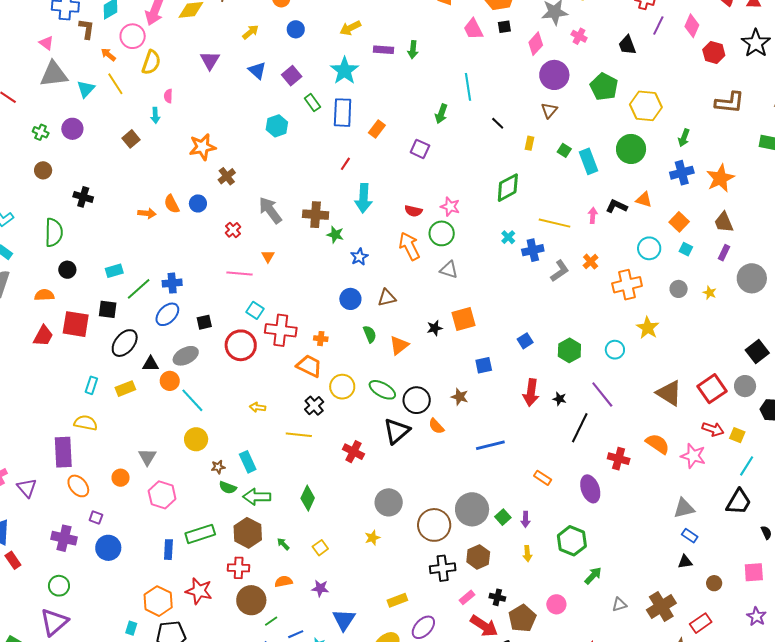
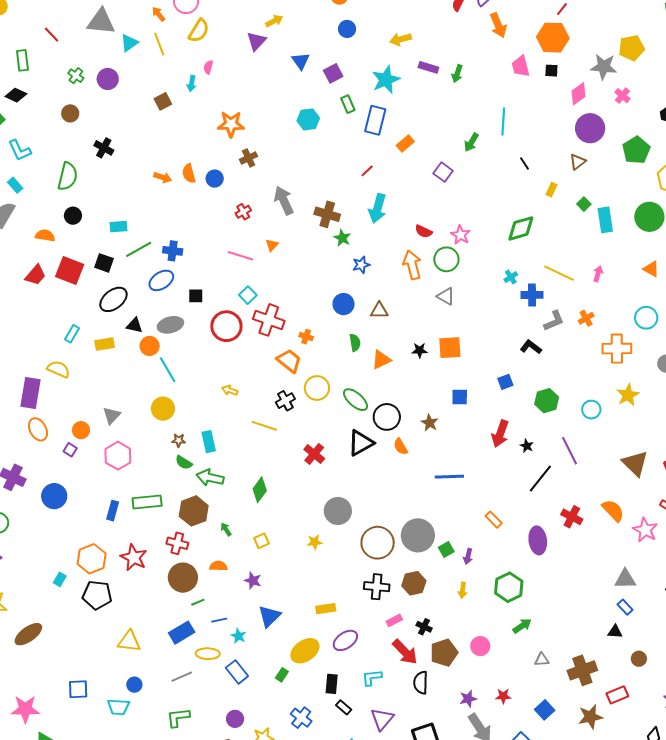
yellow arrow: (251, 32) -> (274, 21), moved
black L-shape: (617, 206) -> (531, 347), moved
purple square: (96, 517) -> (70, 450), moved

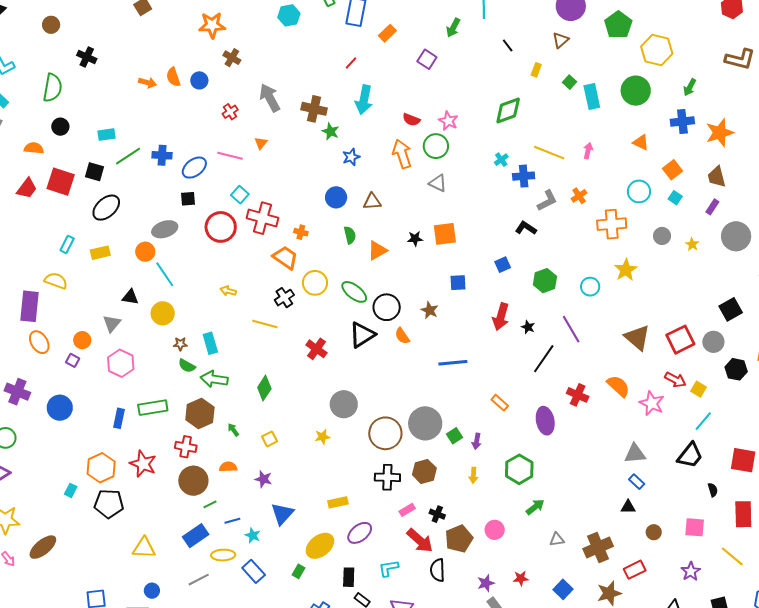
brown cross: (249, 158) -> (232, 58), turned -30
blue ellipse: (161, 280) -> (194, 168), moved
black triangle: (134, 325) -> (130, 297), moved

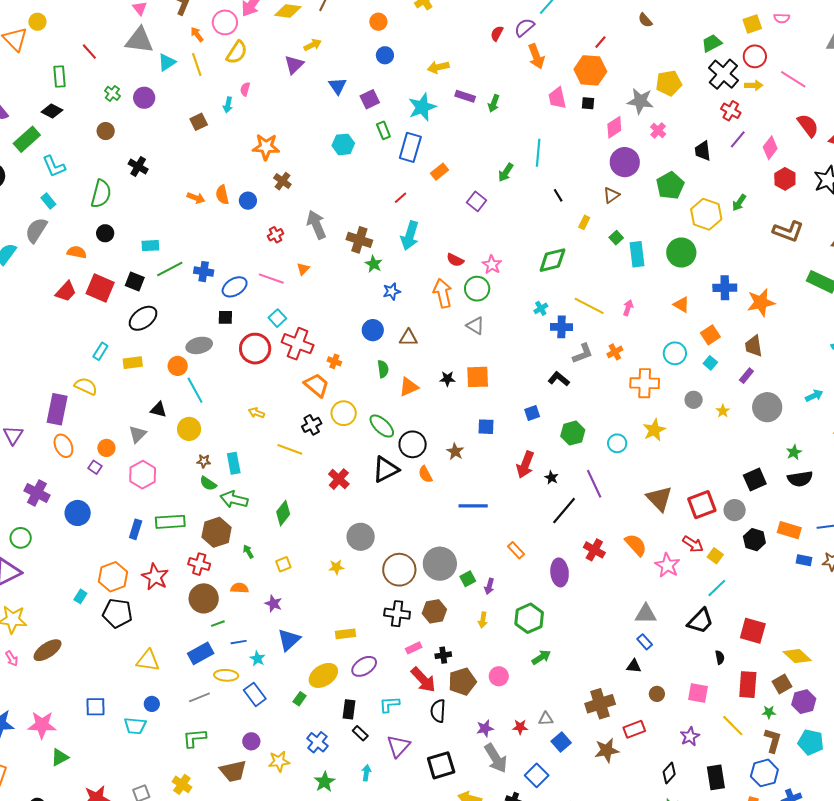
green arrow: (690, 87) -> (739, 203), moved
black cross: (437, 514) -> (443, 655), turned -35
gray triangle: (557, 539) -> (546, 719), moved

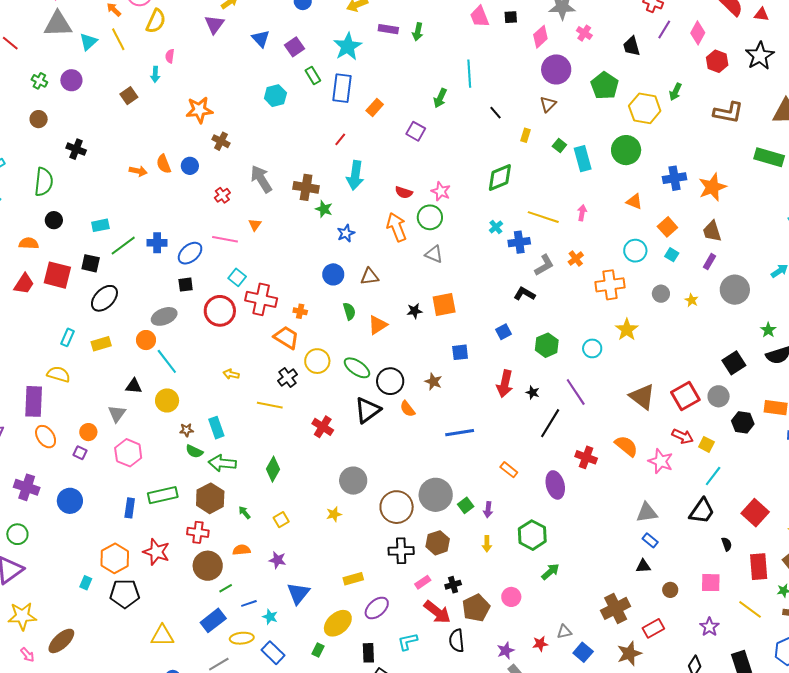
red square: (753, 631) -> (755, 513), turned 36

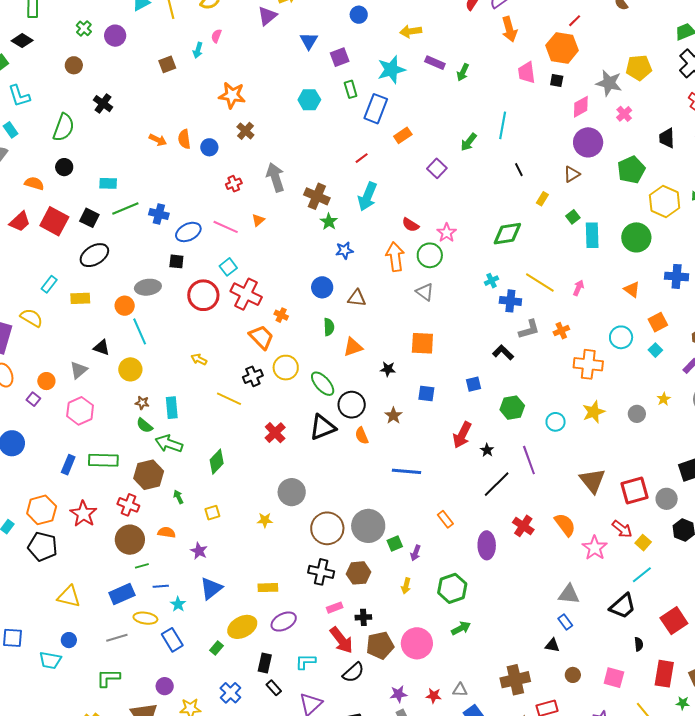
gray circle: (661, 294) -> (637, 414), moved
black star: (415, 311) -> (388, 369), moved
pink circle: (511, 597) -> (417, 643), size x1.6
black semicircle: (457, 641) -> (353, 672), turned -140

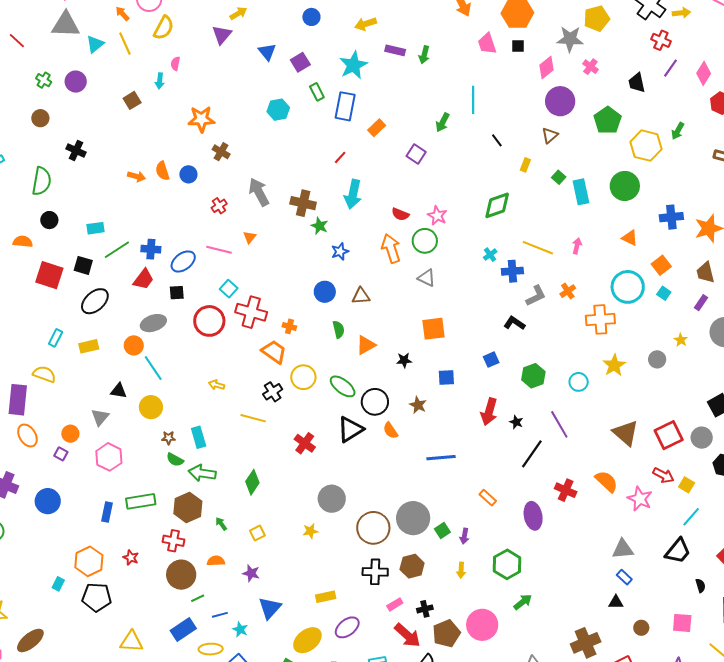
red trapezoid: (20, 222) -> (143, 279), moved
cyan circle: (621, 337) -> (628, 287), size x1.4
red star: (83, 514) -> (131, 558), size x0.6

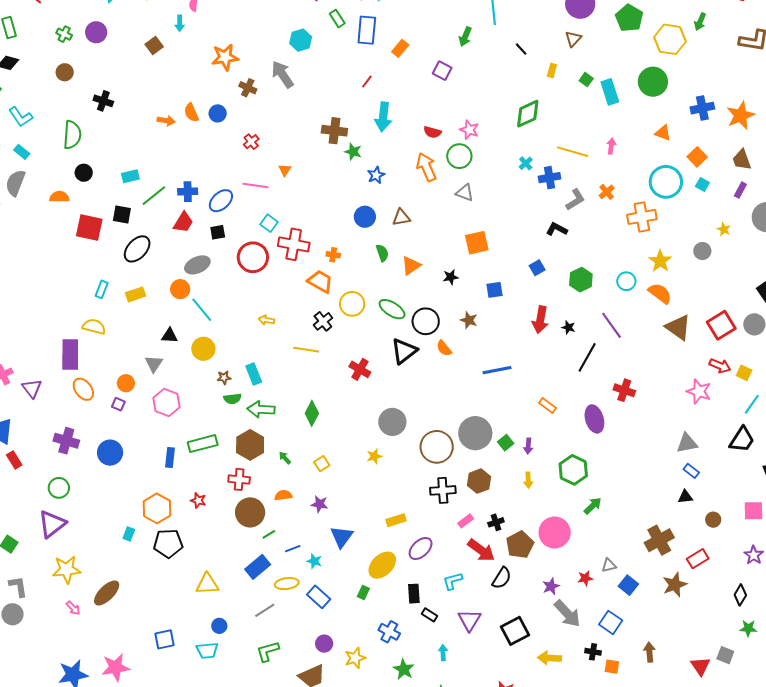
gray arrow: (259, 192) -> (282, 74), moved
green semicircle: (175, 460) -> (232, 399), turned -30
orange semicircle: (606, 481) -> (660, 293), moved

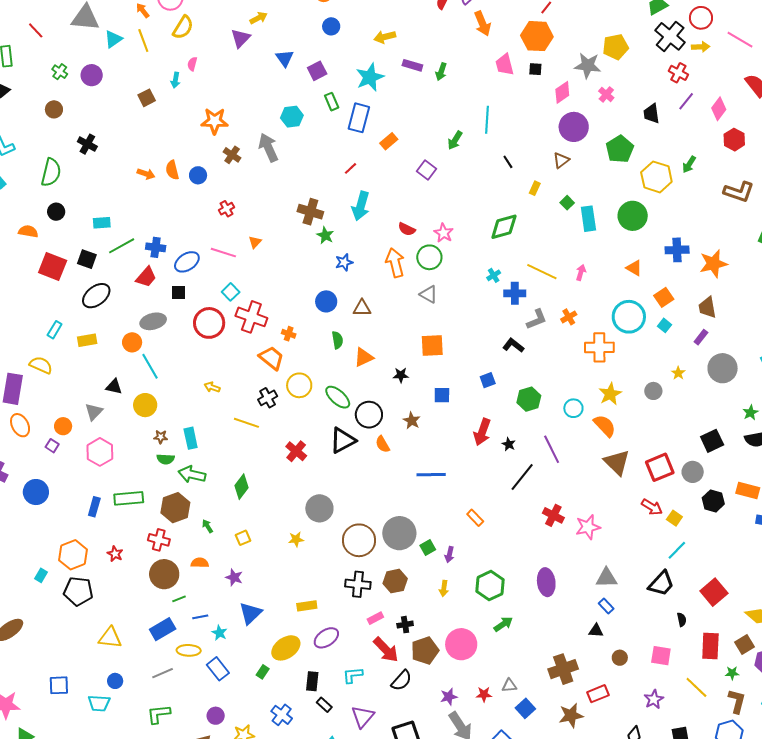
pink star: (699, 391) -> (588, 527), moved, turned 30
purple ellipse: (594, 419) -> (546, 582), moved

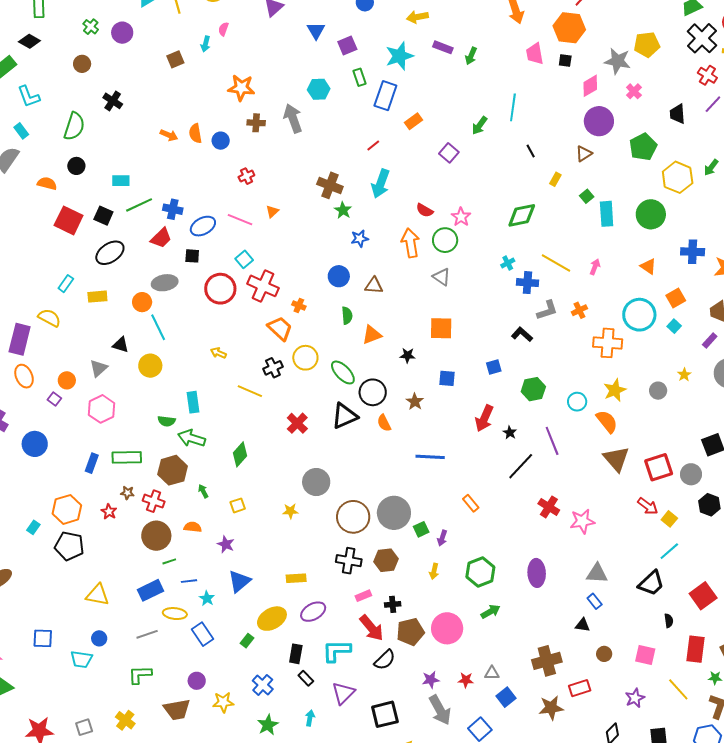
brown cross: (232, 155) -> (256, 123), turned -36
brown star: (161, 437) -> (127, 493), moved
cyan L-shape: (353, 675) -> (336, 651), size x1.4

